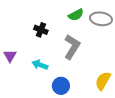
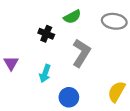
green semicircle: (76, 15) -> (72, 17), moved
cyan arrow: (40, 65) -> (45, 73), turned -91

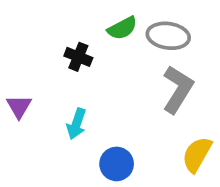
gray ellipse: (114, 21) -> (168, 36), moved
gray L-shape: (81, 53) -> (178, 89), moved

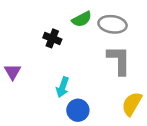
gray L-shape: (178, 89) -> (119, 60), turned -32
cyan arrow: (76, 124) -> (63, 87), moved

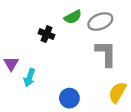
gray ellipse: (113, 24) -> (100, 22), turned -30
cyan arrow: (63, 87) -> (29, 78), moved

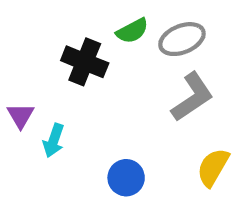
black cross: (47, 34) -> (85, 62), size x1.5
gray L-shape: (106, 54) -> (192, 97), turned 56

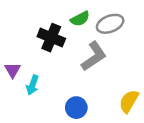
gray L-shape: (192, 97) -> (94, 56), moved

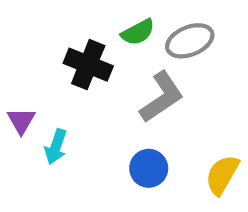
blue circle: (76, 108) -> (149, 168), moved

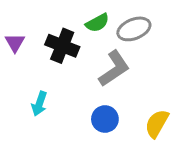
purple triangle: (21, 121) -> (15, 43), moved

